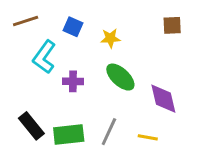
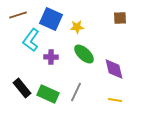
blue square: (73, 27) -> (51, 19), size x1.6
green rectangle: (69, 134) -> (48, 94), turned 30
yellow line: (148, 137) -> (115, 100), moved

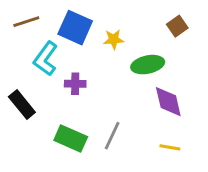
brown square: (120, 18) -> (177, 26), turned -32
green ellipse: (84, 54) -> (148, 65), moved, turned -55
black rectangle: (22, 88) -> (22, 104), moved

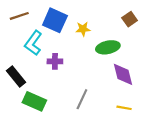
green rectangle: (71, 139) -> (34, 101), moved

